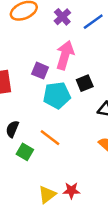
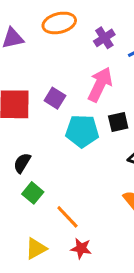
purple square: (40, 71) -> (55, 98), moved
orange line: (50, 138) -> (67, 217), moved
yellow triangle: (47, 195) -> (36, 249), moved

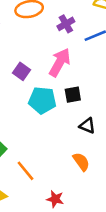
red star: (81, 248) -> (55, 199), moved

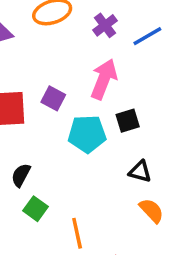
black triangle: (87, 126) -> (140, 172), moved
orange line: (25, 171) -> (77, 233), turned 35

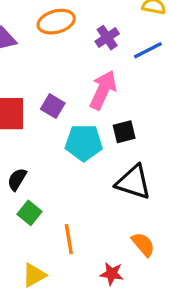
black triangle: (140, 172) -> (134, 182), size x1.6
orange semicircle: (152, 211) -> (143, 244), moved

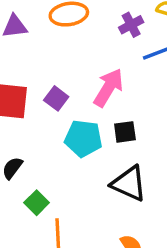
purple cross: (107, 38) -> (131, 25), moved
green square: (29, 213) -> (37, 203), moved

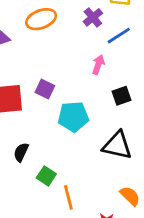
pink arrow: (108, 88) -> (98, 65), moved, size x0.6
black square: (125, 132) -> (121, 96), moved

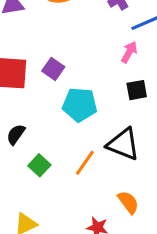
pink arrow: (98, 65) -> (129, 52), moved
orange line: (68, 197) -> (85, 163), moved, turned 40

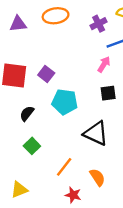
black semicircle: (16, 134) -> (27, 113), moved
orange line: (85, 163) -> (64, 167), moved

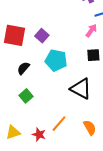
orange line: (64, 167) -> (59, 124), moved
orange semicircle: (97, 177) -> (90, 128), moved
red star: (73, 195) -> (39, 135), moved

